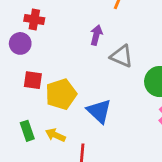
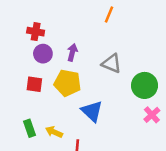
purple arrow: (96, 35) -> (72, 52), moved
purple circle: (20, 43) -> (43, 54), moved
yellow pentagon: (61, 94) -> (67, 83), moved, turned 30

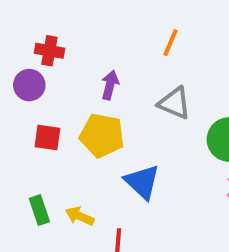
orange line: (109, 14) -> (170, 43), moved
purple circle: (43, 54) -> (29, 85), moved

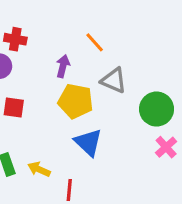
orange line: (170, 43) -> (95, 42), moved, turned -65
yellow pentagon: (102, 135) -> (76, 101), moved

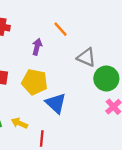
gray triangle: (114, 80) -> (86, 57), moved
yellow pentagon: (76, 101) -> (35, 82), moved

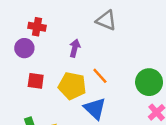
orange line: (61, 29) -> (100, 76), moved
gray triangle: (86, 57) -> (106, 20), moved

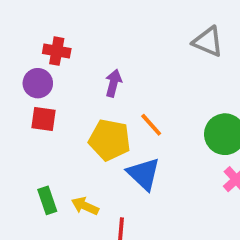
gray triangle: (106, 20) -> (208, 42), moved
red square: (36, 81) -> (43, 119), moved

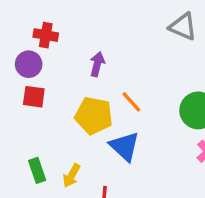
yellow arrow: (85, 206) -> (71, 176), turned -85

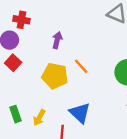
red square: (34, 97) -> (13, 63), turned 35
blue triangle: (125, 146) -> (80, 113), moved

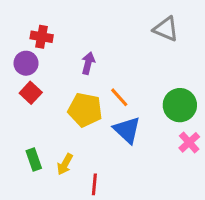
blue triangle: (80, 113) -> (127, 130), moved

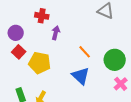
red cross: (42, 37) -> (42, 16), moved
orange line: (119, 97) -> (85, 52), moved
yellow pentagon: (85, 110) -> (40, 63), moved

